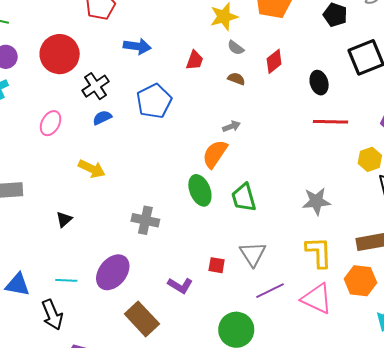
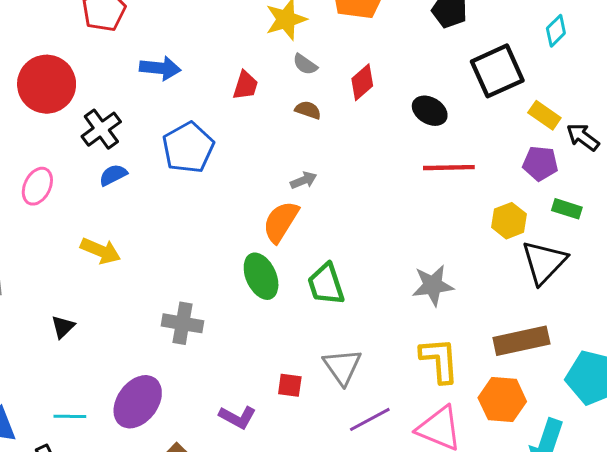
black ellipse: (319, 83) -> (430, 111), turned -40

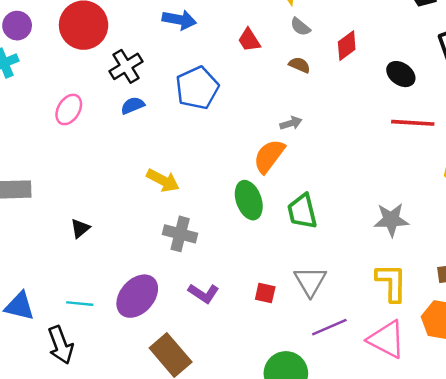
red trapezoid: (245, 85) -> (249, 40), turned 125
yellow arrow: (101, 251) -> (163, 180), moved
purple L-shape: (238, 417) -> (204, 293), moved

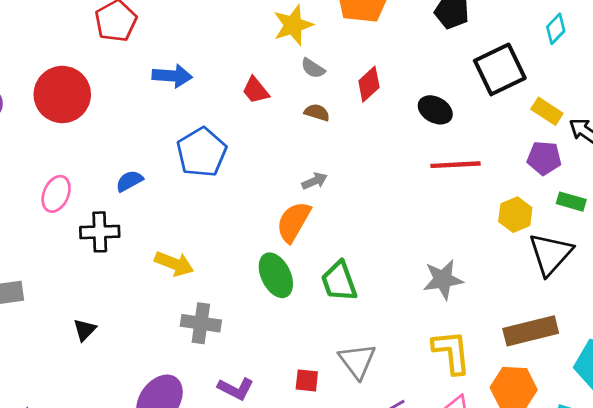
black cross: (126, 66) -> (100, 232), moved, turned 36

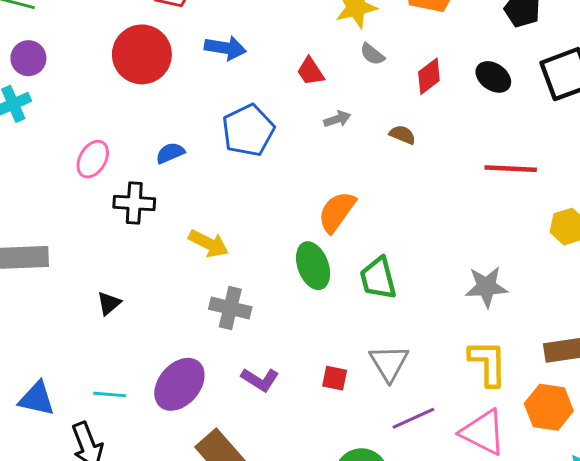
red circle: (62, 94) -> (142, 54), moved
black ellipse: (435, 110) -> (493, 77), moved
brown semicircle: (317, 113) -> (402, 135), moved
gray arrow: (315, 181) -> (337, 119), moved

